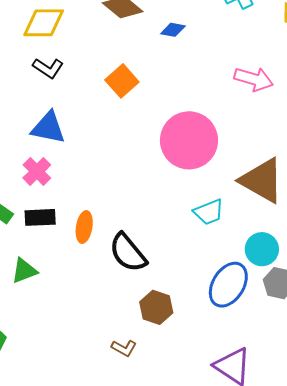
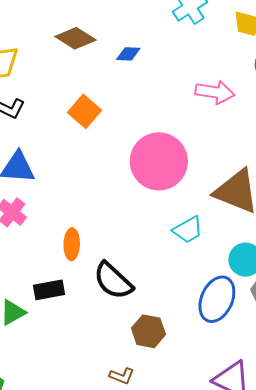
black rectangle: (40, 217) -> (49, 290), moved
orange ellipse: (84, 227) -> (72, 244), moved

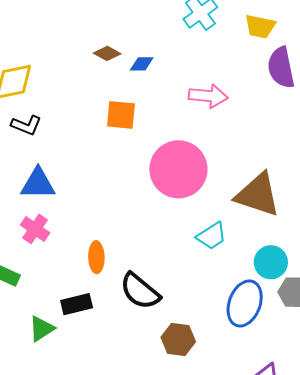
brown diamond: (76, 38) -> (107, 53), moved, size x0.7
pink arrow: (215, 92) -> (208, 96), moved
orange square: (85, 111) -> (121, 115), moved, turned -32

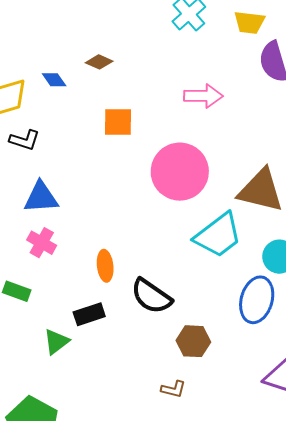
blue diamond: (142, 64) -> (54, 80), moved, turned 60
cyan trapezoid: (212, 236) -> (218, 235), size x1.6

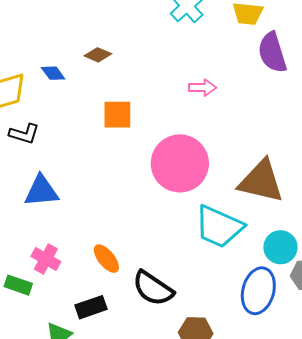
pink arrow: (203, 96) -> (203, 88), size x0.7
cyan trapezoid: (218, 235) -> (219, 227), turned 62
pink cross: (42, 243) -> (46, 259), moved
orange ellipse: (105, 266) -> (106, 259), turned -32

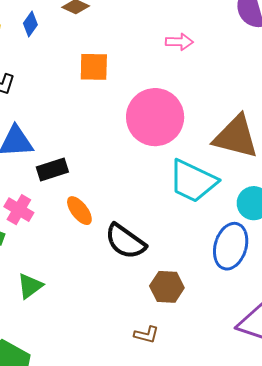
blue diamond: (53, 73) -> (30, 24), turned 70
black rectangle: (91, 307) -> (52, 169), moved

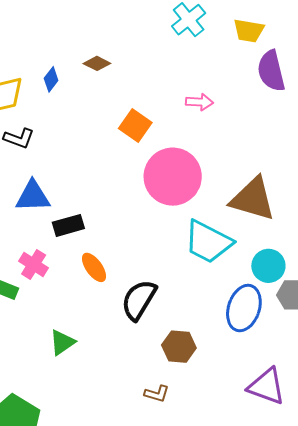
orange square: (94, 67) -> (135, 125), moved, turned 32
black semicircle: (125, 241) -> (139, 300), turned 84
green triangle: (30, 286) -> (62, 342), moved

